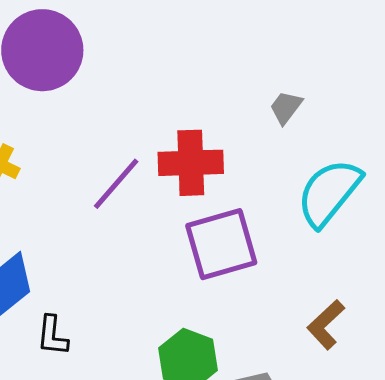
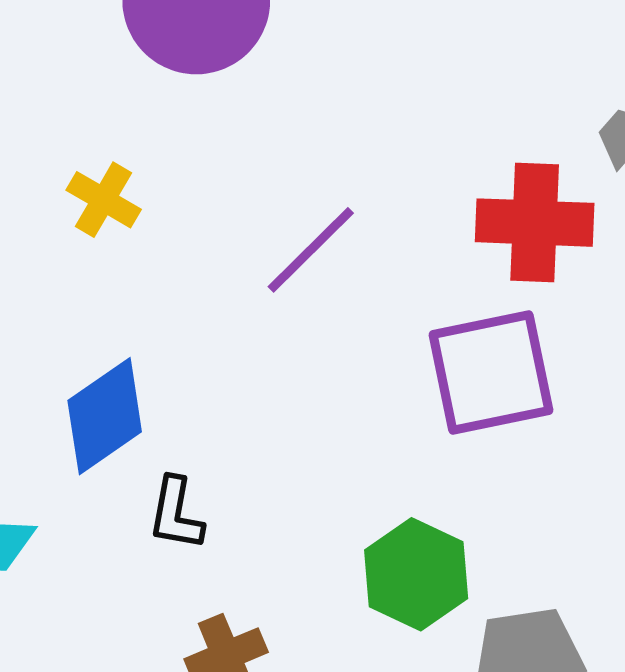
red cross: (191, 163) -> (535, 223), moved

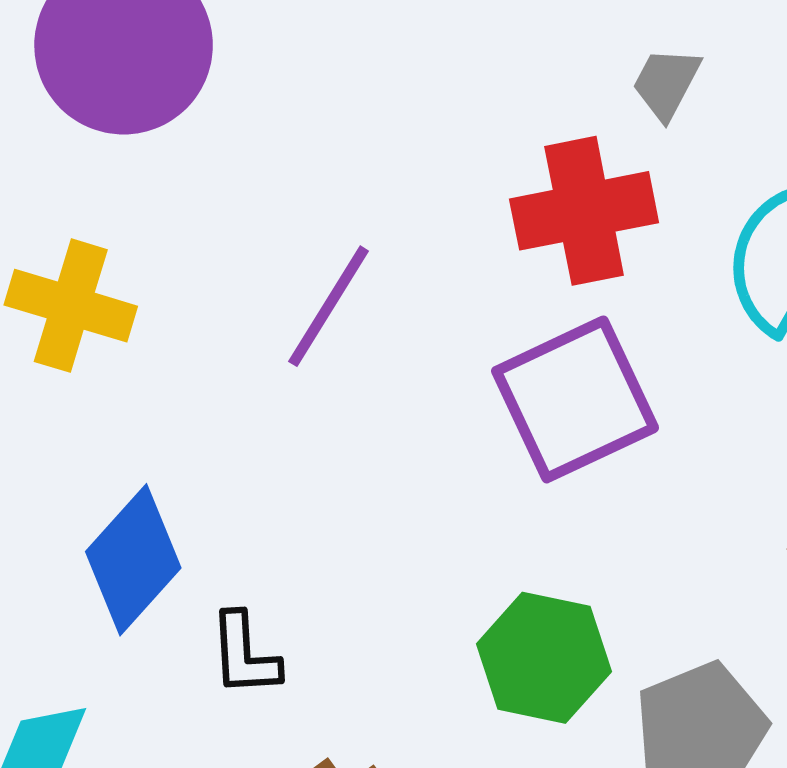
yellow cross: (104, 200) -> (71, 306), size x1.4

